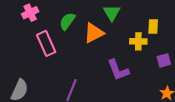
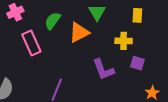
yellow rectangle: (153, 27) -> (137, 15), moved
purple square: (164, 60) -> (137, 63), moved, turned 32

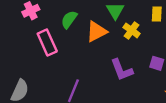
yellow cross: (124, 41) -> (132, 30), moved, turned 35

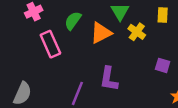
purple L-shape: (122, 70) -> (109, 79), moved, turned 30

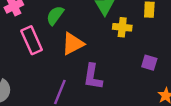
yellow cross: (137, 32) -> (122, 27), turned -30
orange triangle: (101, 33) -> (73, 44), moved

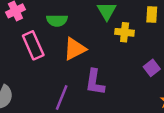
green semicircle: (55, 15) -> (57, 20), turned -126
purple square: (149, 63) -> (152, 68), turned 35

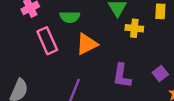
purple square: (152, 68) -> (160, 73), moved
purple L-shape: (95, 82) -> (122, 76), moved

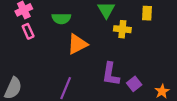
pink rectangle: (47, 41) -> (28, 31), moved, size x0.6
purple square: (160, 73) -> (134, 84), moved

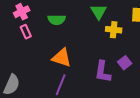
orange triangle: (77, 44) -> (62, 58), moved, turned 45
purple square: (134, 84) -> (125, 63), moved

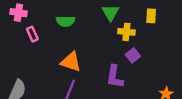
pink cross: (22, 12) -> (18, 13), moved, turned 35
purple square: (125, 63) -> (133, 55), moved

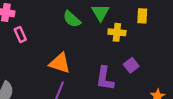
green semicircle: (66, 21) -> (72, 19), moved, turned 42
purple square: (133, 55) -> (131, 65), moved

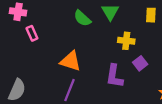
yellow cross: (117, 32) -> (126, 41), moved

